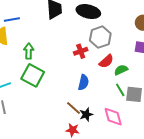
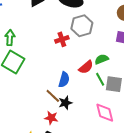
red semicircle: (106, 61) -> (86, 67), moved
blue semicircle: (83, 82) -> (64, 80), moved
pink diamond: (113, 117) -> (105, 113), moved

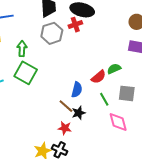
gray hexagon: (82, 26) -> (52, 33), moved
red cross: (62, 39) -> (75, 25), moved
green line: (100, 79) -> (104, 99), moved

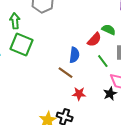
green semicircle: (114, 69) -> (109, 30), turned 56
black star: (79, 113) -> (110, 94), moved
red star: (65, 128) -> (79, 94), moved

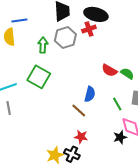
green arrow: (15, 21) -> (43, 45), moved
red semicircle: (94, 40) -> (109, 70), moved, turned 70
red star: (79, 94) -> (81, 137), moved

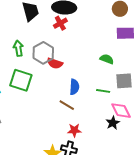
gray hexagon: (65, 37) -> (43, 53), moved
red semicircle: (109, 70) -> (55, 63), moved
green line: (117, 104) -> (103, 91), turned -40

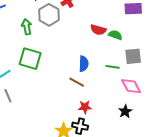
gray hexagon: (43, 53) -> (49, 15), moved
red semicircle: (55, 63) -> (98, 30), moved
black star: (113, 123) -> (125, 111), moved

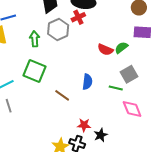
green semicircle: (115, 35) -> (121, 48), moved, turned -64
gray square: (133, 56) -> (129, 74), moved, turned -30
brown line: (77, 82) -> (62, 95), moved
black star: (125, 111) -> (101, 135), moved

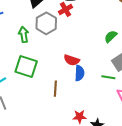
red semicircle: (105, 50) -> (72, 60), moved
brown line: (62, 95) -> (55, 89), turned 63

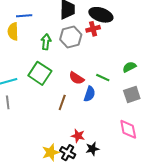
red semicircle: (72, 60) -> (76, 78), moved
green line: (108, 77) -> (103, 78), moved

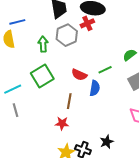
green square: (40, 73) -> (42, 76), turned 35
green line: (103, 78) -> (105, 70), turned -40
red star: (78, 136) -> (62, 123), moved

